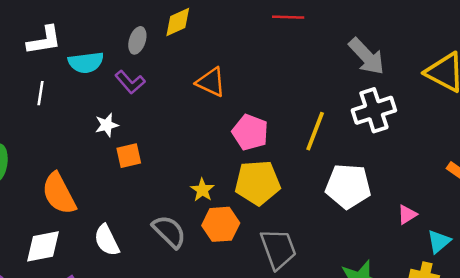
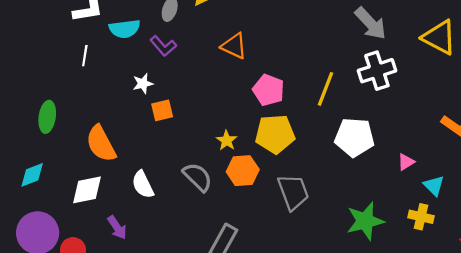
cyan triangle: (439, 241) -> (434, 186), turned -35

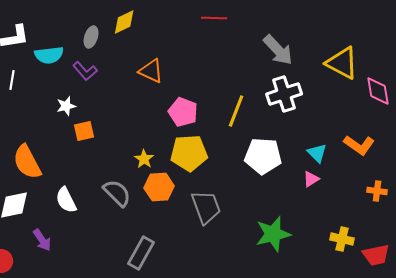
cyan triangle: (434, 186) -> (317, 153), moved
yellow cross: (421, 217) -> (342, 239), moved

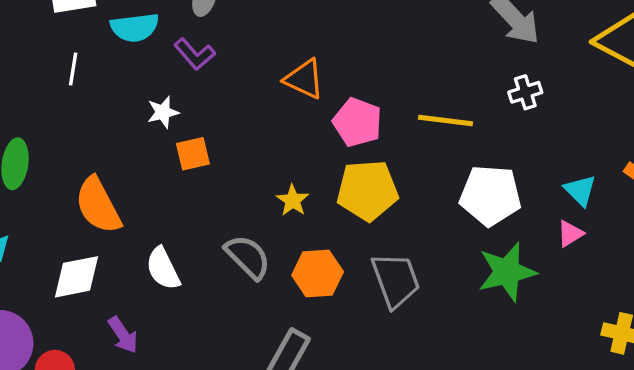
orange triangle: (151, 71) -> (304, 79), moved
white cross: (284, 94) -> (525, 92), size x0.6
yellow line: (236, 111) -> (446, 121), turned 76
orange hexagon: (159, 187) -> (318, 273), moved
green star: (273, 234) -> (507, 272), moved

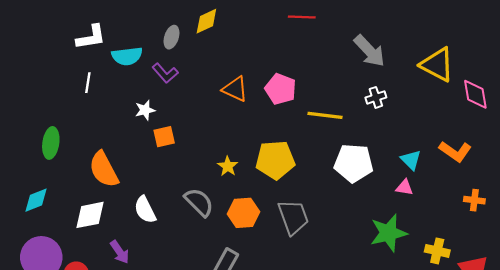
pink pentagon: (357, 122) -> (281, 89), moved
pink triangle: (570, 234) -> (404, 187), turned 42
green star: (507, 272) -> (389, 233), moved

